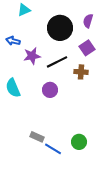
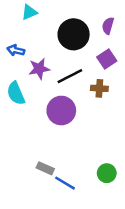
cyan semicircle: (13, 88) -> (16, 93), moved
purple circle: (50, 90) -> (61, 111), size x1.5
green circle: (79, 142) -> (107, 173), moved

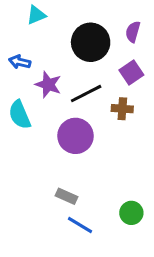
purple star: (39, 69) -> (48, 85), turned 30
gray rectangle: (45, 168) -> (66, 196), moved

